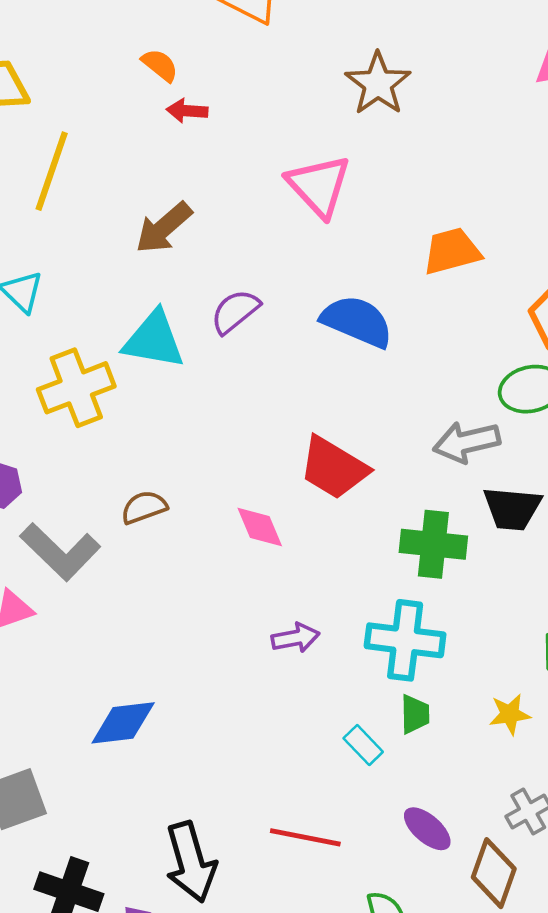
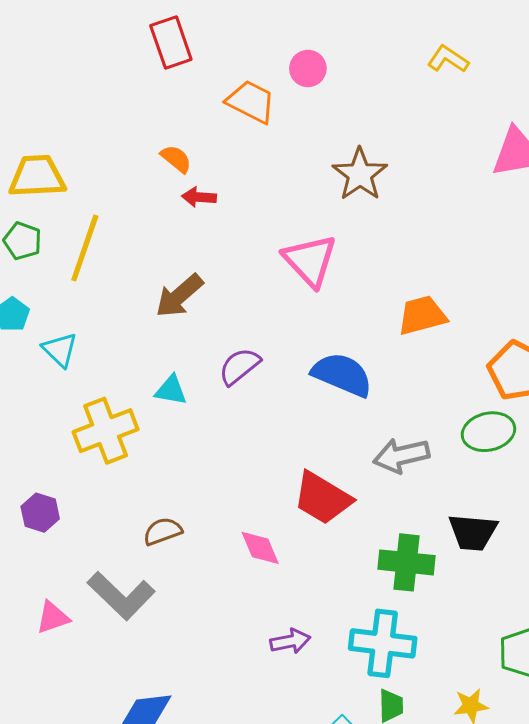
cyan triangle: (154, 340) -> (171, 390), size x0.6
gray arrow: (467, 442) -> (401, 456), moved
gray L-shape: (60, 552) -> (121, 596), moved

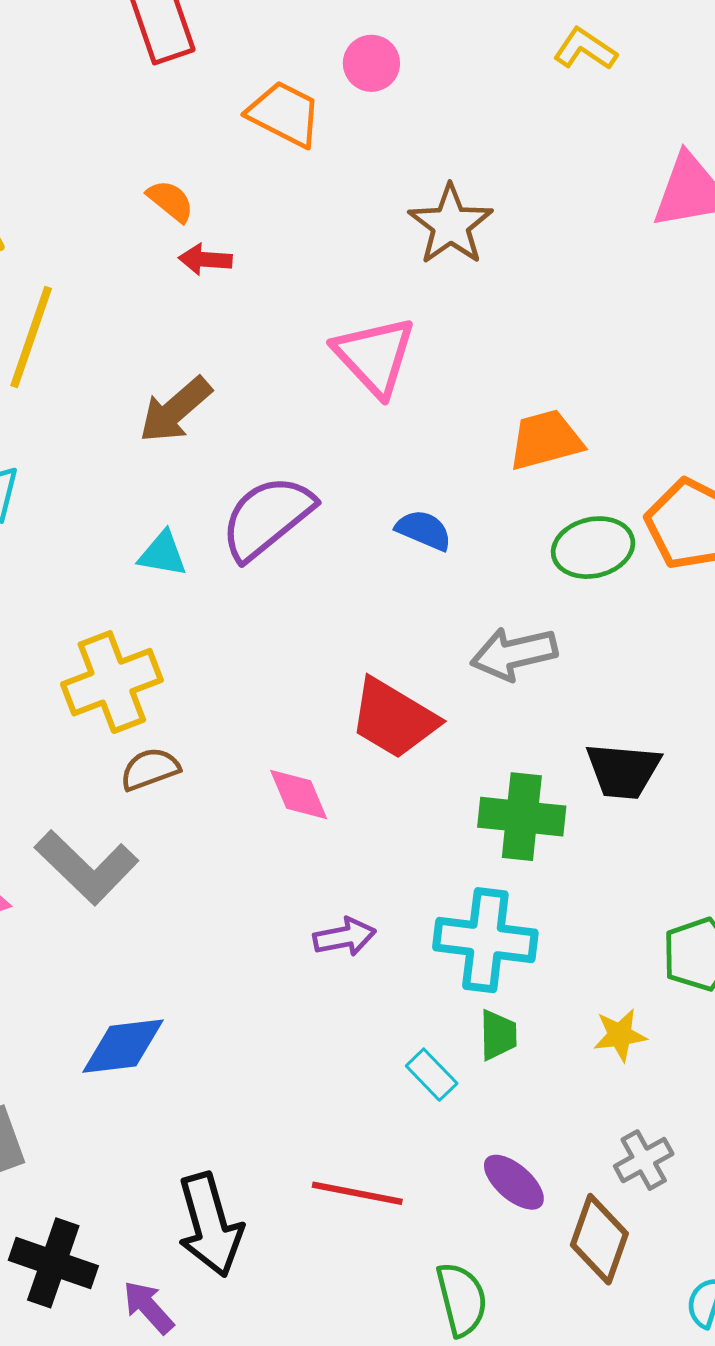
purple semicircle: (239, 366) -> (267, 517), size x1.5
blue semicircle: (342, 375) -> (424, 530), size x0.6
yellow cross: (106, 431) -> (112, 682), moved
green ellipse: (488, 432) -> (593, 548), moved

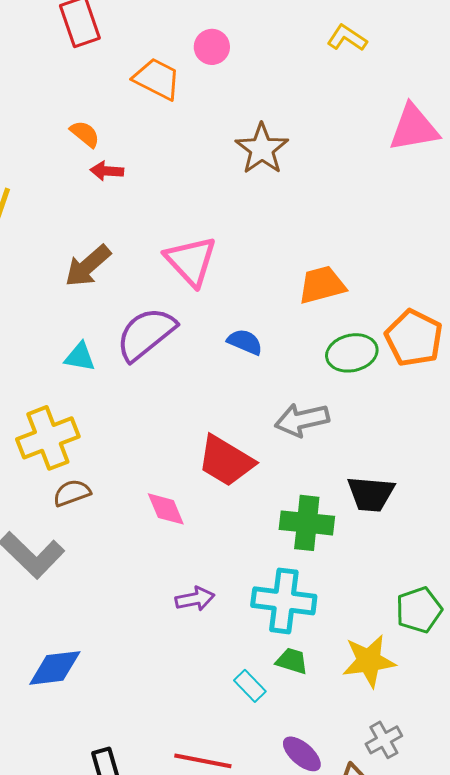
pink triangle: (375, 356) -> (191, 261), moved
green trapezoid: (498, 1035) -> (292, 661), turned -72
yellow star: (620, 1035) -> (369, 661), size x1.6

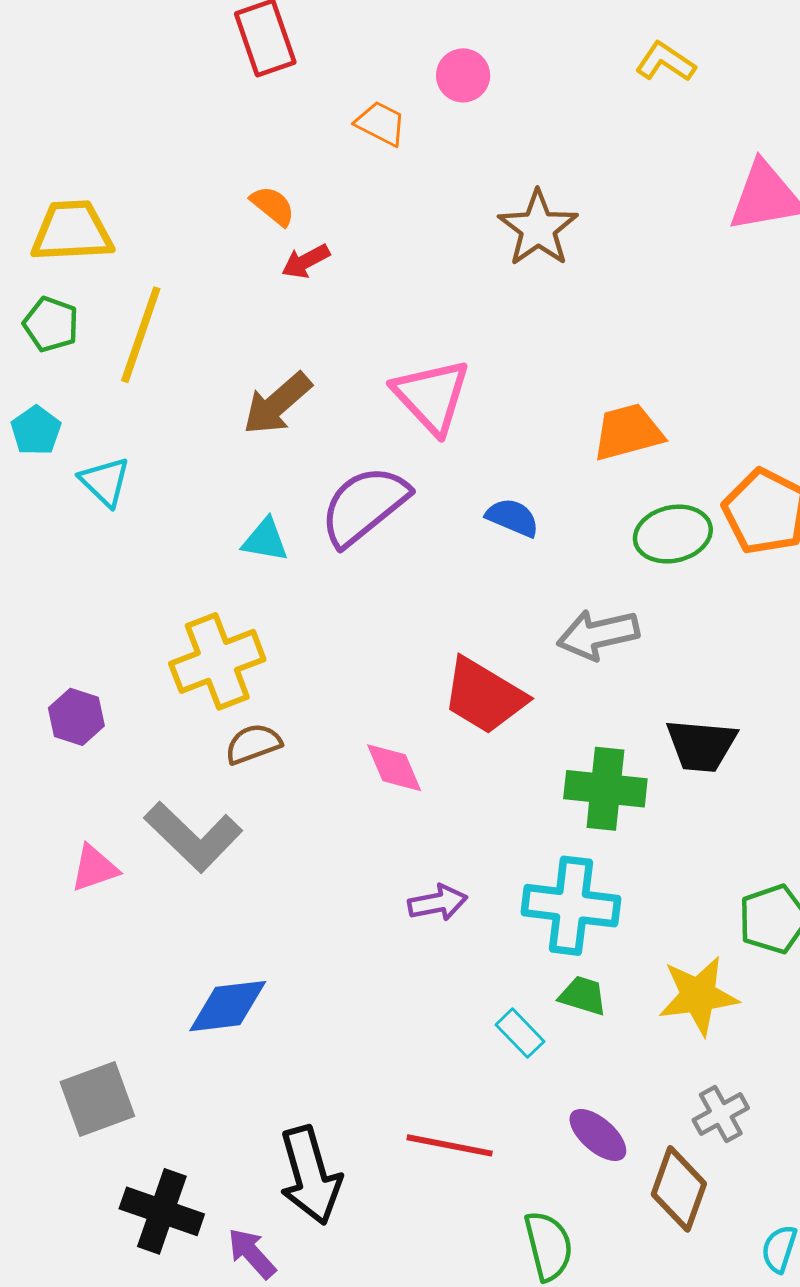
orange trapezoid: (157, 79) -> (381, 123), size x0.7
red arrow: (107, 171) -> (306, 261), turned -32

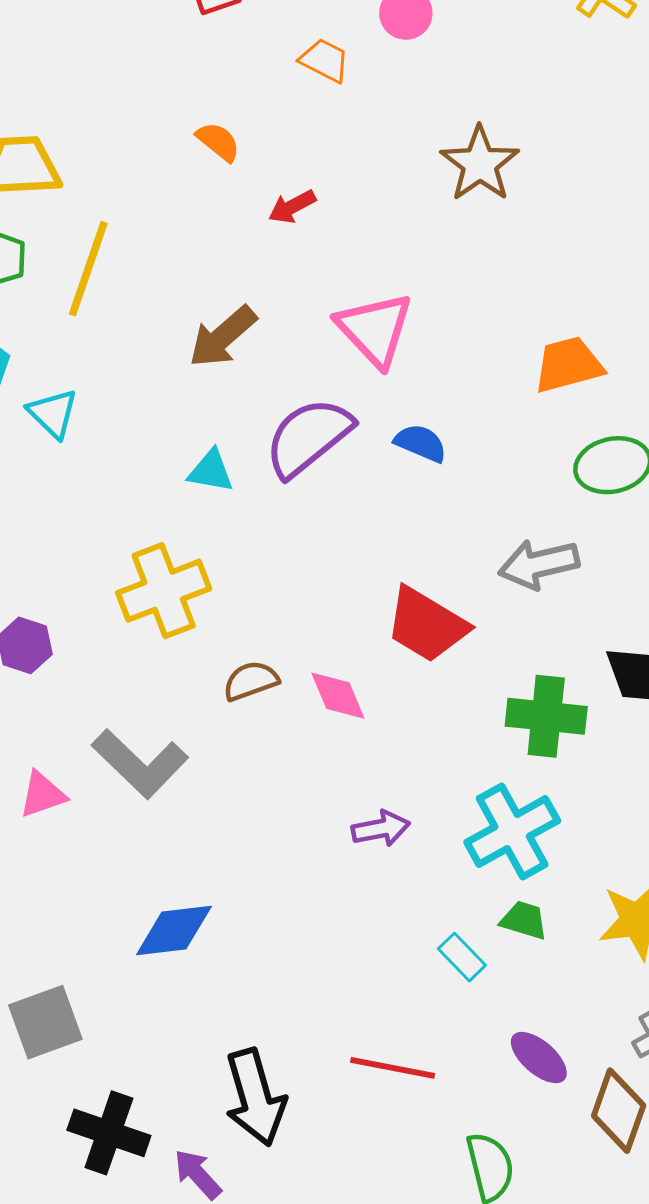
red arrow: (306, 261) -> (292, 207), moved
blue semicircle: (513, 518) -> (421, 443), moved
brown semicircle: (253, 744) -> (251, 681), moved
cyan cross: (571, 906) -> (512, 832), turned -36

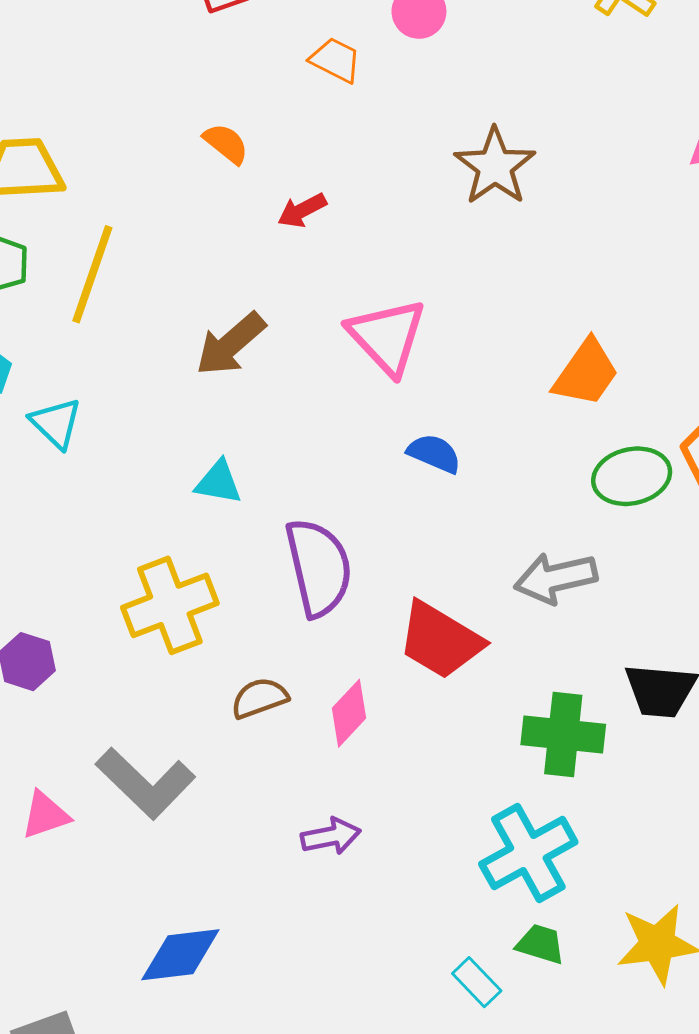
orange trapezoid: (568, 365) -> (586, 373), turned 140
purple semicircle: (308, 437) -> (319, 567), moved, turned 116
pink diamond: (338, 696) -> (349, 713), turned 66
purple arrow: (381, 829) -> (331, 836), moved

